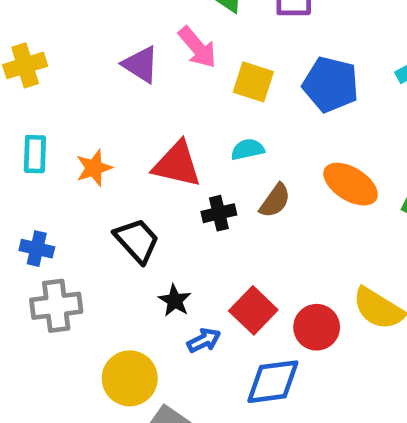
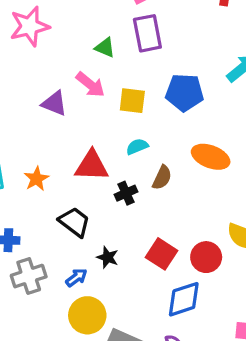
blue arrow: (204, 340) -> (76, 278), moved

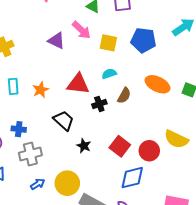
blue arrow: (76, 278) -> (38, 184), moved

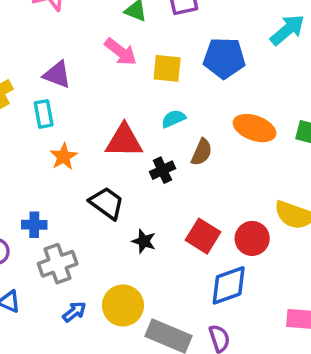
purple triangle: (57, 41) -> (57, 75), moved
cyan rectangle: (13, 86) -> (44, 114), moved

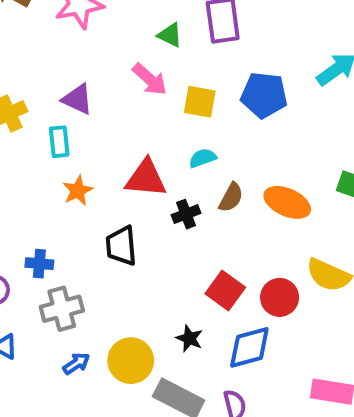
orange ellipse: (255, 128) -> (287, 202), moved
black trapezoid: (107, 203) -> (121, 246), turned -135
black star: (144, 241) -> (189, 338), moved

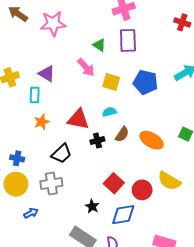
black trapezoid: (121, 246) -> (61, 154), turned -135
gray cross: (62, 309) -> (51, 183), moved
yellow circle: (131, 361) -> (16, 184), moved

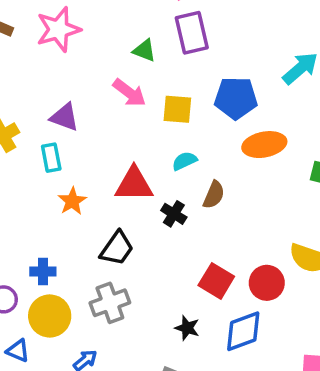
orange ellipse: (152, 140) -> (264, 145), moved, turned -30
black cross: (97, 141) -> (174, 214), turned -32

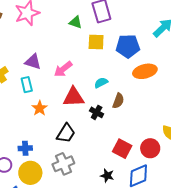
pink arrow: (129, 93) -> (63, 69), moved, turned 108
yellow square: (177, 109) -> (96, 42), moved

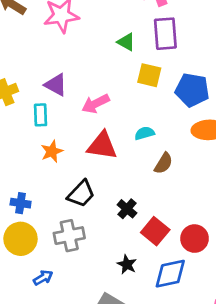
black cross: (97, 112) -> (127, 209), moved

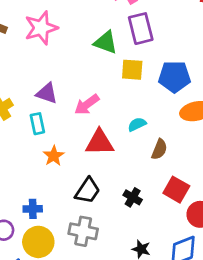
green triangle: (126, 42) -> (106, 42), size x1.4
red square: (155, 231) -> (176, 190), moved
gray cross: (69, 236) -> (83, 231), turned 32

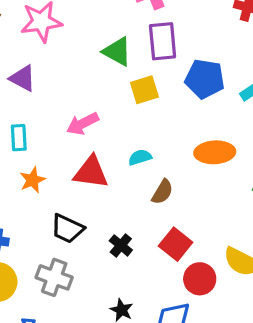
yellow square: (132, 70) -> (144, 90), turned -30
blue pentagon: (174, 77) -> (205, 79), moved
purple triangle: (47, 93) -> (23, 78), moved
black trapezoid: (88, 191) -> (67, 229), turned 72

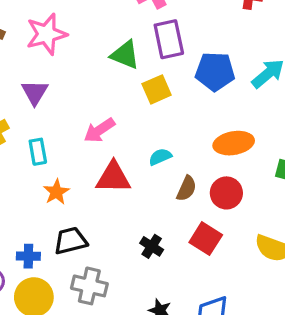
purple triangle: (23, 78) -> (35, 92), turned 40
black trapezoid: (67, 229) -> (70, 241), moved, turned 148
red circle: (200, 279) -> (226, 193), moved

